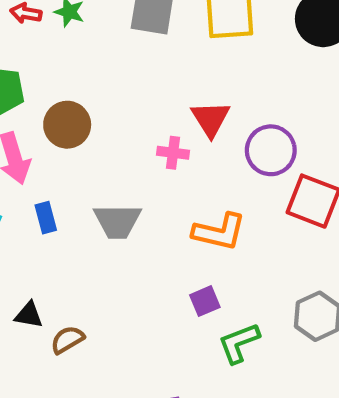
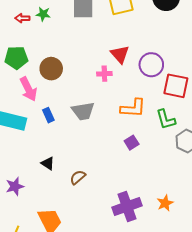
black triangle: (29, 315) -> (48, 163), turned 32
brown semicircle: (67, 340) -> (78, 177), moved
green L-shape: (239, 343) -> (166, 119), moved, turned -75

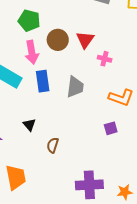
red triangle: (120, 54) -> (85, 40), moved
gray trapezoid: (83, 111) -> (75, 87), turned -90
blue rectangle: (48, 115) -> (43, 81), size x1.5
brown semicircle: (78, 177) -> (53, 145), turned -49

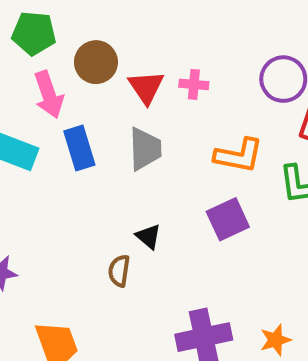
red triangle: (85, 40) -> (146, 87), moved
black triangle: (29, 125) -> (148, 236), moved
purple square: (111, 128) -> (228, 219), size x1.5

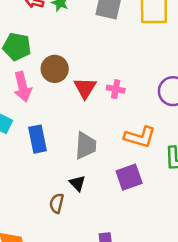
blue rectangle: (79, 148) -> (38, 139), moved
gray trapezoid: (145, 149) -> (86, 145), moved

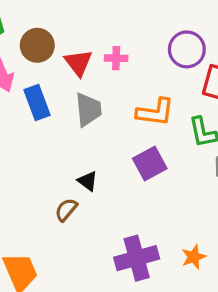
blue rectangle: (38, 139) -> (37, 102), moved
gray trapezoid: (86, 145) -> (88, 110), moved
brown semicircle: (57, 203) -> (66, 210), turned 36

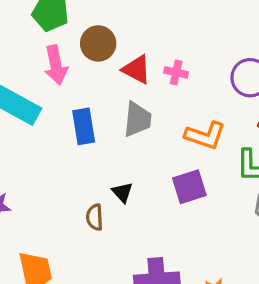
red triangle: (78, 63) -> (137, 69), turned -36
blue rectangle: (37, 102) -> (84, 126), moved
brown semicircle: (66, 210) -> (95, 217), turned -55

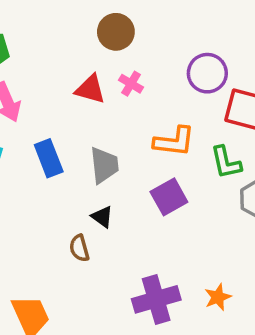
brown circle: (98, 43) -> (116, 32), moved
pink cross: (176, 72) -> (131, 84), turned 30
gray trapezoid: (137, 119) -> (104, 165), moved

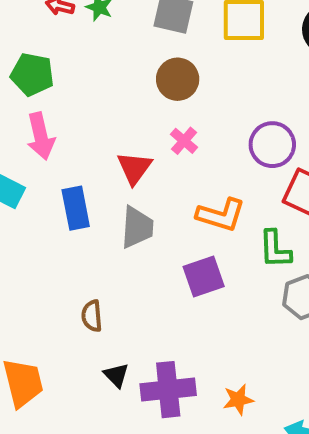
red triangle: (90, 89) -> (134, 168), moved, turned 40
black triangle: (102, 217) -> (116, 375), moved

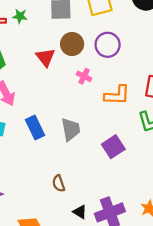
purple circle: (272, 145) -> (108, 45), moved
red triangle: (134, 168) -> (45, 57), moved
orange L-shape: (221, 215) -> (117, 95), moved

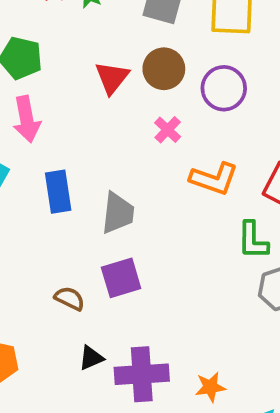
purple square: (113, 147) -> (121, 278), moved
brown semicircle: (59, 183) -> (70, 298), turned 119
black triangle: (80, 212) -> (91, 358), turned 48

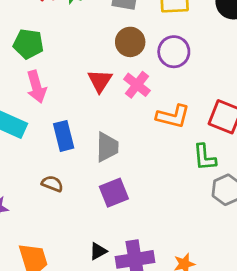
red triangle: (112, 78) -> (100, 81), moved
pink cross: (168, 130) -> (137, 85), size x1.4
brown semicircle: (70, 298) -> (52, 184), moved

